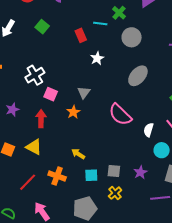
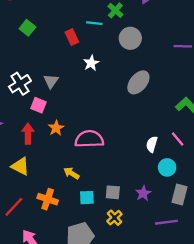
gray triangle: (84, 92) -> (51, 81), moved
orange star: (73, 112) -> (56, 128), moved
pink semicircle: (120, 115) -> (89, 139), moved, turned 135

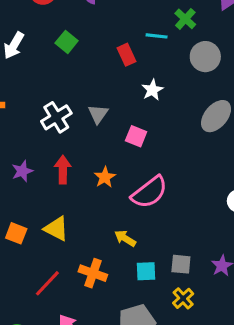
pink square: (39, 105) -> (136, 136), moved
red arrow: (28, 134) -> (63, 170), moved
pink semicircle: (89, 139) -> (149, 192), turned 144

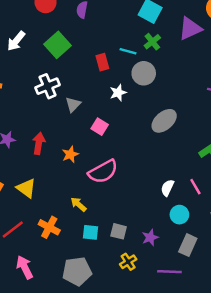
green square: (67, 42) -> (57, 45), size x1.5
gray circle: (205, 57) -> (144, 73), moved
white cross: (56, 117) -> (48, 86), moved
yellow cross: (183, 298) -> (128, 262), moved

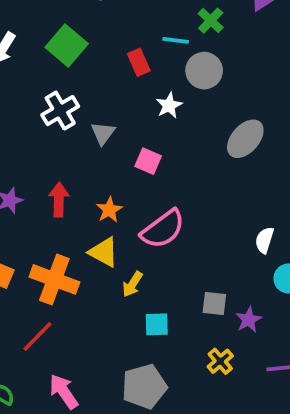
yellow triangle: (26, 188) -> (104, 252), moved
yellow arrow: (79, 204) -> (132, 284), turned -91
orange cross: (49, 227) -> (54, 279), moved, size x1.4
gray square: (119, 231) -> (214, 303), moved

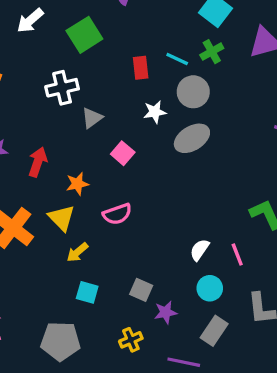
gray ellipse: (245, 139) -> (192, 138), moved
pink semicircle: (163, 229) -> (117, 214), size x0.7

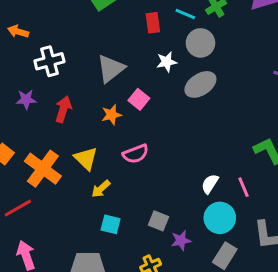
white cross: (62, 88) -> (49, 61), moved
gray triangle: (92, 118) -> (111, 69), size x1.5
orange star: (77, 184) -> (111, 115), moved
cyan circle: (210, 288) -> (220, 218), size x1.4

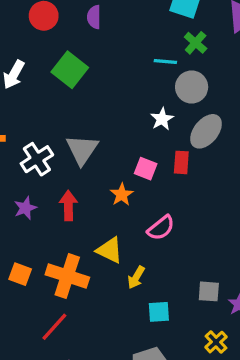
red rectangle: (153, 23) -> (181, 162), moved, turned 30
gray triangle: (111, 69) -> (82, 150), moved

